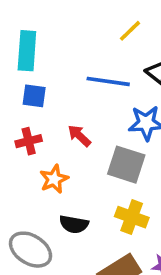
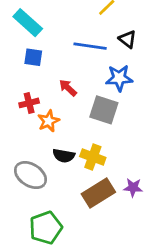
cyan rectangle: (27, 51) -> (28, 23), turned -52
red cross: (29, 141) -> (29, 103), moved
yellow cross: (132, 217) -> (93, 157), moved

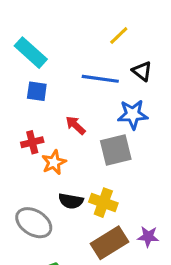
gray square: (104, 110) -> (116, 150), turned -32

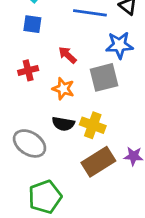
orange star: (54, 162) -> (63, 89), moved, turned -30

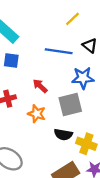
black semicircle: (63, 124) -> (63, 135), moved
yellow cross: (93, 125) -> (86, 144), moved

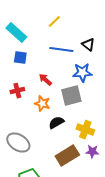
yellow line: (73, 19) -> (54, 22), moved
black semicircle: (63, 135) -> (56, 123), moved, turned 140

